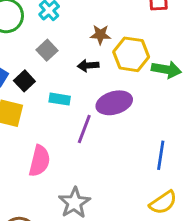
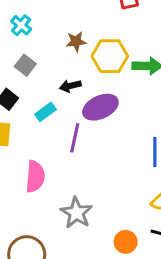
black arrow: (88, 66) -> (70, 86), moved
cyan rectangle: (60, 99) -> (45, 112), turned -36

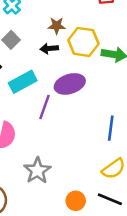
black arrow: (70, 86) -> (49, 49), moved
cyan rectangle: (45, 112) -> (23, 82), size x1.5

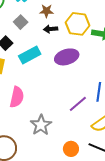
brown star: (57, 26) -> (46, 11), moved
purple line: (44, 107) -> (78, 104), moved, turned 30

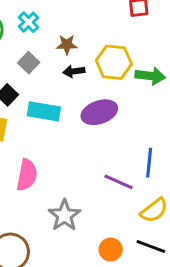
cyan rectangle: (30, 55) -> (44, 111), turned 40
purple line: (78, 104) -> (118, 182), turned 66

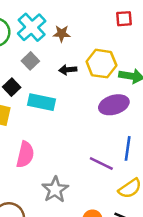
cyan cross: (29, 22) -> (32, 27), size x1.6
brown star: (67, 45) -> (62, 34), moved
purple ellipse: (99, 112) -> (114, 105), moved

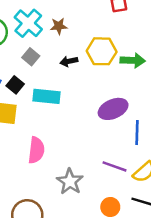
purple ellipse: (114, 105) -> (113, 109), moved
purple line: (101, 163) -> (115, 166), moved

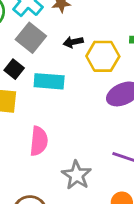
yellow hexagon: (102, 51) -> (103, 56), moved
gray square: (31, 57) -> (31, 38), size x1.5

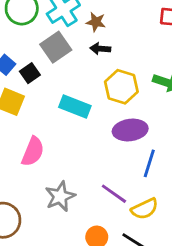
black arrow: (73, 42) -> (100, 49), moved
cyan rectangle: (49, 81) -> (75, 107), moved

